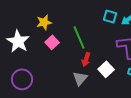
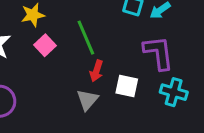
white square: (106, 69) -> (127, 86), turned -35

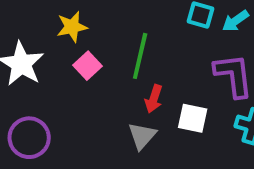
green line: (86, 38) -> (140, 56), turned 36

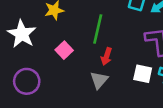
pink square: (88, 66) -> (64, 50), moved
white square: (193, 118) -> (143, 74), moved

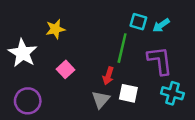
green line: (98, 29) -> (122, 48), moved
white square: (143, 74) -> (128, 93), moved

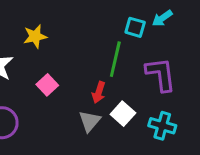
cyan arrow: (161, 25) -> (162, 18), moved
white square: (128, 93) -> (123, 114), turned 30
cyan cross: (172, 93) -> (162, 126), moved

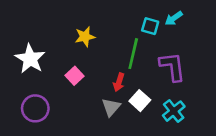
yellow star: (35, 36) -> (85, 37), moved
cyan cross: (162, 126) -> (174, 111), turned 35

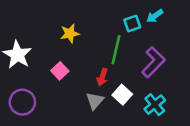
cyan square: (150, 26) -> (132, 23), turned -35
purple L-shape: (172, 67) -> (153, 62), turned 52

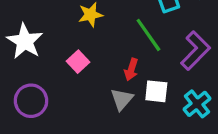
green line: (116, 50) -> (148, 35), turned -48
white square: (122, 95) -> (156, 91), turned -36

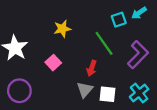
white square: (156, 91) -> (107, 94), moved

